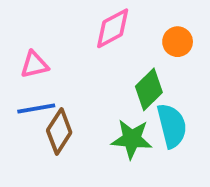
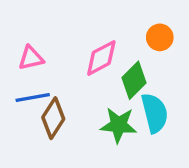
pink diamond: (113, 28) -> (101, 58), moved

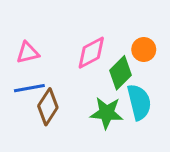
orange circle: (160, 37) -> (144, 49), moved

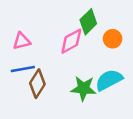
green diamond: (121, 73) -> (88, 22), moved
cyan semicircle: (139, 102) -> (109, 80), turned -104

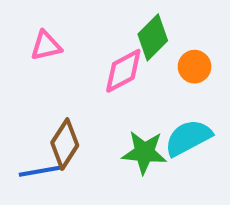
pink triangle: (22, 41) -> (46, 46), moved
blue line: (23, 69) -> (40, 171), moved

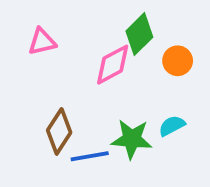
cyan semicircle: (188, 138) -> (172, 126), size x0.6
blue line: (40, 171) -> (90, 156), moved

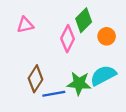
pink diamond: (113, 65) -> (68, 39), turned -35
cyan semicircle: (172, 126) -> (103, 75), size x1.6

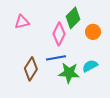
cyan semicircle: (103, 75) -> (90, 66), size x0.7
blue line: (54, 94) -> (56, 58), moved

